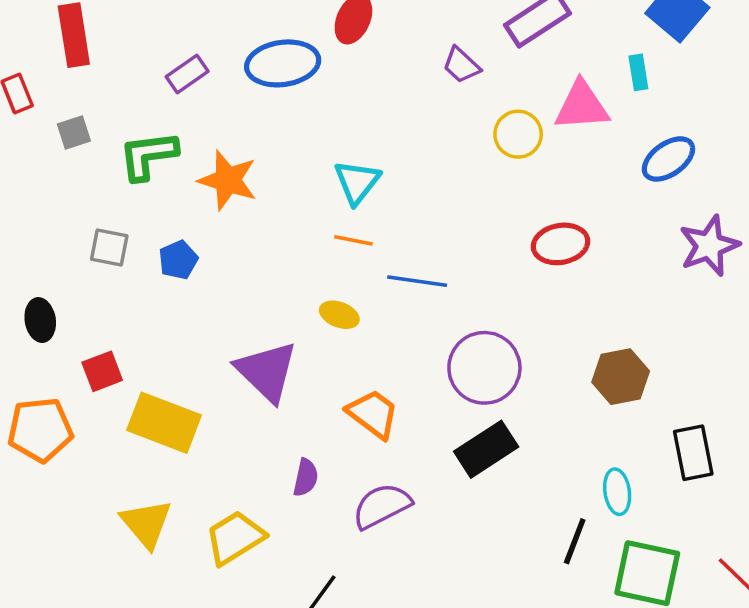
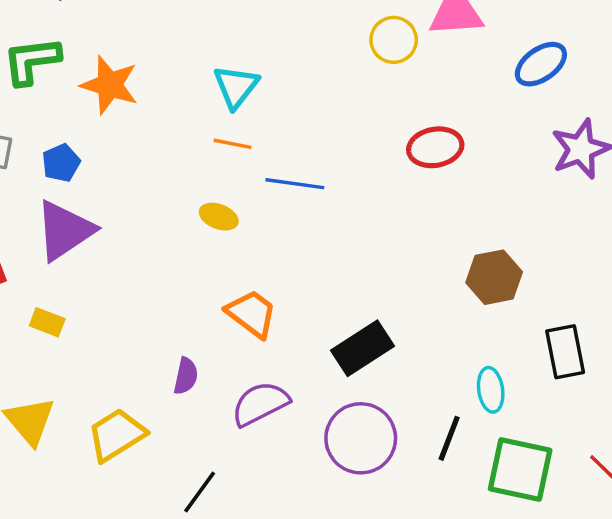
purple circle: (484, 368) -> (361, 438), moved
purple triangle: (267, 371) -> (64, 230), moved, turned 42
yellow rectangle: (164, 423) -> (47, 322), size x0.5

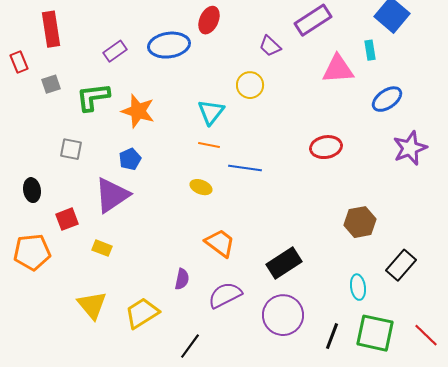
yellow circle: (394, 40) -> (250, 85), moved
blue pentagon: (61, 163) -> (130, 159), moved
black rectangle: (565, 352) -> (401, 265), turned 52
black line: (449, 438) -> (332, 336), moved

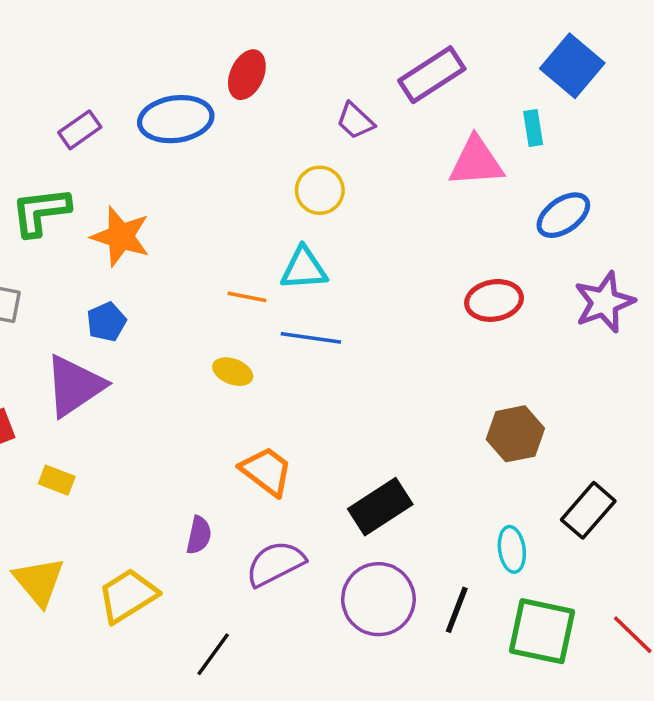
cyan triangle: (211, 112) -> (304, 268), moved, turned 48
red ellipse: (326, 147) -> (494, 300), moved
black line: (332, 336) -> (457, 610), moved

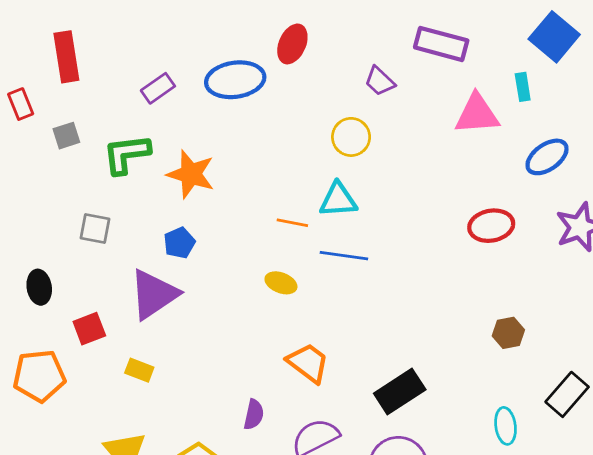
purple rectangle: (432, 75) -> (441, 44), turned 48
brown hexagon: (515, 434) -> (508, 333), size x0.7

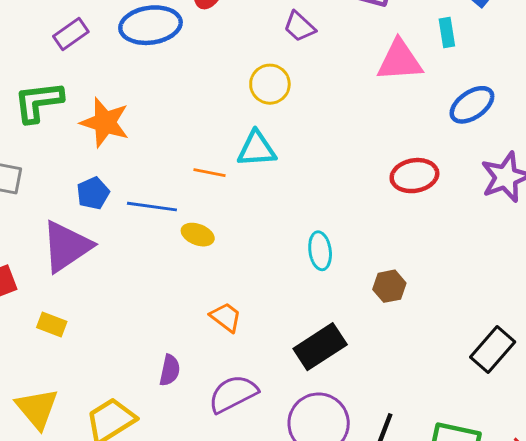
blue line: (344, 256) -> (152, 207), moved
brown hexagon: (508, 333) -> (389, 286), moved
orange trapezoid: (308, 363) -> (226, 317), size x0.7
cyan ellipse: (506, 426) -> (320, 251), moved

